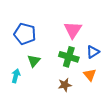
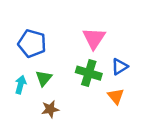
cyan arrow: (16, 76) -> (21, 85), moved
brown star: (65, 85) -> (50, 109), moved

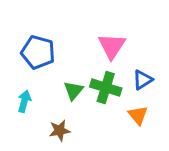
green triangle: (44, 78) -> (73, 91), moved

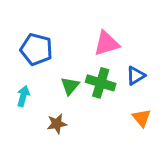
pink triangle: (112, 46) -> (106, 43), turned 40
orange triangle: (138, 115) -> (142, 118), moved

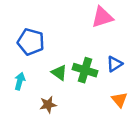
pink triangle: (106, 43) -> (102, 17), moved
green triangle: (70, 86) -> (59, 73), turned -35

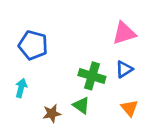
pink triangle: (102, 17) -> (124, 33), moved
green triangle: (59, 73) -> (81, 105), moved

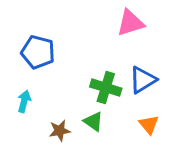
pink triangle: (124, 33) -> (130, 23), moved
blue triangle: (124, 69) -> (143, 80), size x1.4

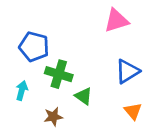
green cross: (106, 88) -> (59, 74), moved
green triangle: (93, 121) -> (83, 96), moved

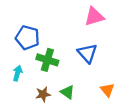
blue triangle: (127, 71) -> (87, 53), moved, turned -40
green triangle: (83, 96) -> (67, 92), moved

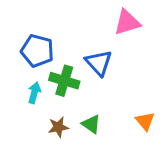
blue triangle: (87, 53) -> (99, 63), moved
cyan arrow: (17, 73) -> (34, 93), moved

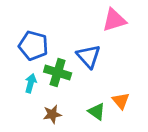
orange triangle: (145, 121) -> (121, 101), moved
green triangle: (91, 124) -> (97, 112), moved

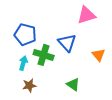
orange triangle: (121, 101) -> (99, 55), moved
brown star: (52, 114) -> (29, 85), moved

